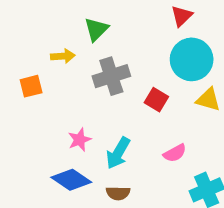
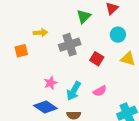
green triangle: (96, 29) -> (84, 16), moved
cyan circle: (192, 59) -> (118, 35), size x0.6
pink semicircle: (175, 153) -> (100, 91), moved

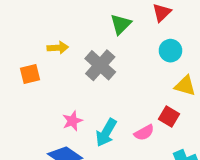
gray cross: (70, 45) -> (100, 65), turned -30
red square: (97, 59) -> (169, 116), moved

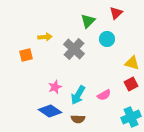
cyan circle: (170, 51) -> (107, 39), moved
red square: (169, 116) -> (131, 84), moved, turned 32

